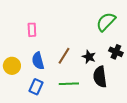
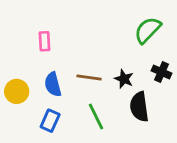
brown line: (64, 56) -> (89, 77), turned 66
green line: (69, 84) -> (96, 116), turned 66

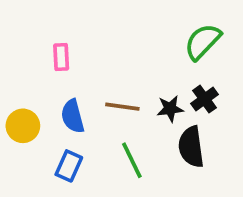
black cross: (162, 72) -> (205, 99), moved, turned 30
black star: (124, 79) -> (170, 109), turned -30

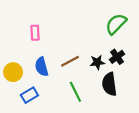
brown line: (122, 107) -> (70, 61), turned -36
blue rectangle: (69, 166) -> (29, 95), moved, turned 35

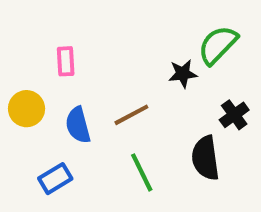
black cross: (117, 57) -> (234, 115), moved
black star: (97, 62) -> (183, 74), moved
yellow circle: (13, 72) -> (27, 109), moved

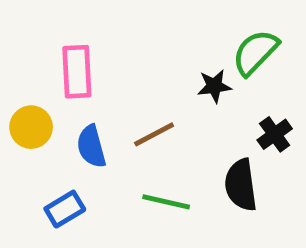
pink rectangle: (66, 61) -> (77, 72), size x1.5
green line: (142, 172) -> (166, 202), turned -51

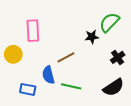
blue semicircle: (91, 146) -> (48, 75), moved
black semicircle: (241, 185) -> (113, 87), moved, turned -115
blue rectangle: (65, 209) -> (28, 89), turned 42

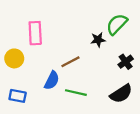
blue semicircle: (48, 75) -> (52, 80), turned -138
blue rectangle: (28, 89) -> (18, 96), moved

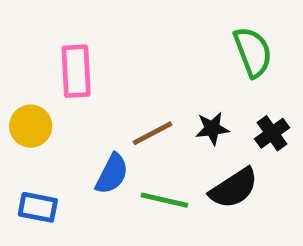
green semicircle: (117, 24) -> (253, 52), turned 115
black star: (98, 40) -> (212, 128), moved
black semicircle: (121, 94) -> (234, 188), moved

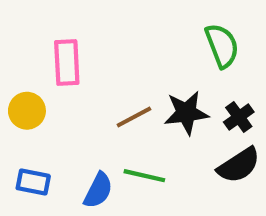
black star: (212, 128) -> (186, 113), size x1.5
blue semicircle: (112, 174) -> (98, 190), moved
black semicircle: (234, 188) -> (239, 165), moved

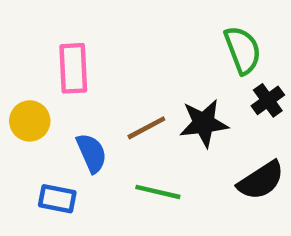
black cross: (239, 117) -> (268, 100), moved
blue rectangle: (33, 182) -> (57, 199), moved
blue semicircle: (98, 190) -> (92, 153), moved, turned -51

